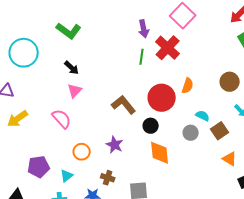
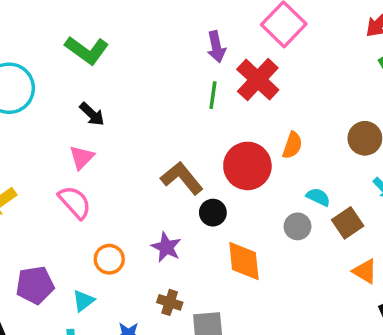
pink triangle: (75, 91) -> (82, 157), moved
black circle: (151, 126) -> (213, 213), moved
brown cross: (108, 178) -> (170, 302), moved

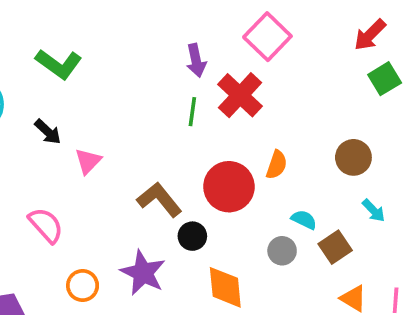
black arrow: (92, 114) -> (48, 132), moved
pink triangle: (82, 157) -> (88, 161), moved
purple star: (166, 247) -> (143, 273), size x1.4

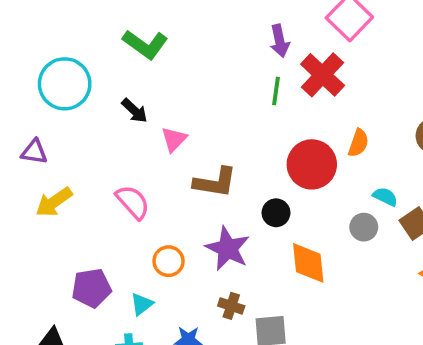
brown L-shape: (159, 200) -> (215, 182), moved, turned 138

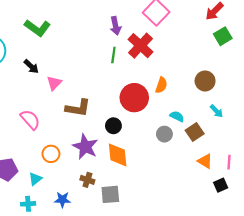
orange diamond: (308, 263) -> (118, 155), moved

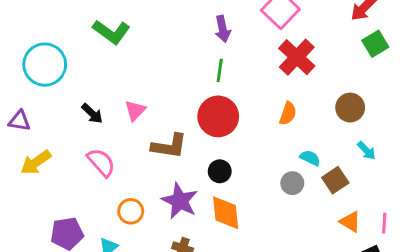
red cross: (141, 46) -> (297, 57), moved
black arrow: (31, 66) -> (92, 113), moved
red circle: (134, 98) -> (218, 116), moved

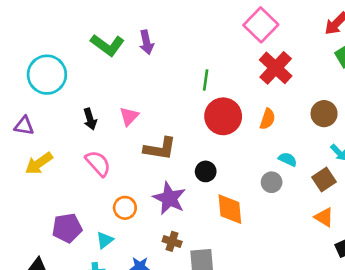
purple arrow: (223, 29) -> (146, 42), moved
black arrow: (92, 113) -> (90, 119), turned 30
red circle: (218, 116) -> (223, 116), moved
brown square: (335, 180) -> (324, 180), moved
orange diamond: (226, 213) -> (230, 209), moved

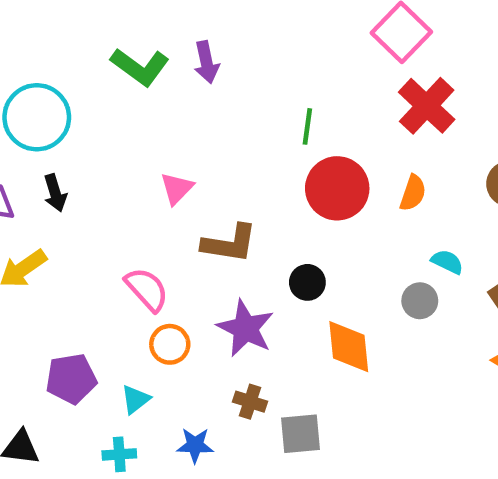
black arrow: (90, 119) -> (55, 193), moved
pink semicircle: (98, 163) -> (147, 289), moved

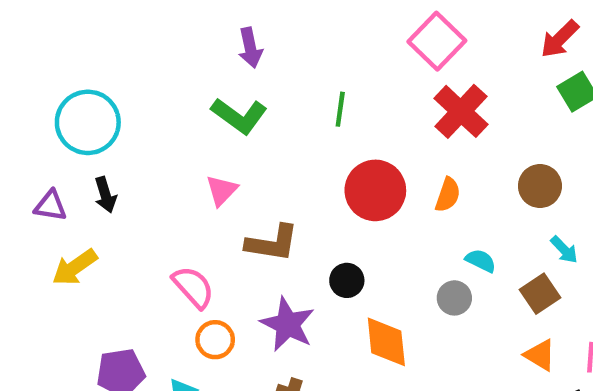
purple arrow: (206, 62) -> (250, 48), moved
green L-shape: (140, 67) -> (239, 116), moved
green line: (307, 126) -> (340, 109), moved

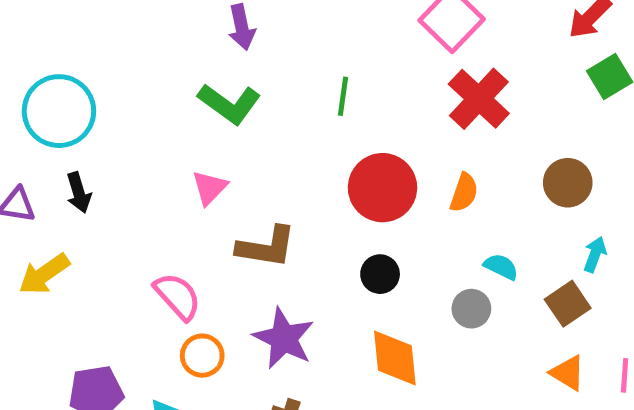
cyan arrow: (564, 250) -> (595, 254), turned -116
black circle: (347, 280) -> (380, 274), moved

